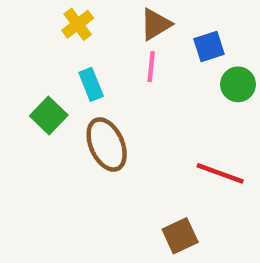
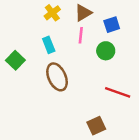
yellow cross: (78, 24) -> (52, 13), moved
green circle: (238, 84) -> (106, 51), moved
green square: (49, 116) -> (15, 60), moved

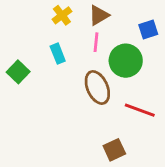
blue square: (112, 25) -> (148, 29), moved
green circle: (106, 51) -> (126, 61), size x1.5
brown ellipse: (57, 77) -> (97, 88), moved

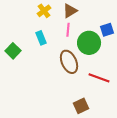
blue square: (148, 29) -> (107, 30), moved

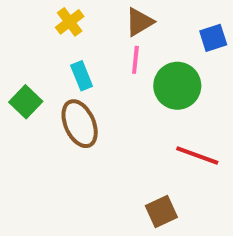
yellow cross: (44, 11) -> (70, 22), moved
blue square: (107, 30) -> (213, 38), moved
brown ellipse: (69, 62) -> (80, 124), moved

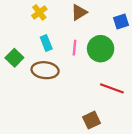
pink line: (135, 60) -> (74, 48), moved
brown ellipse: (80, 124) -> (45, 70), turned -60

